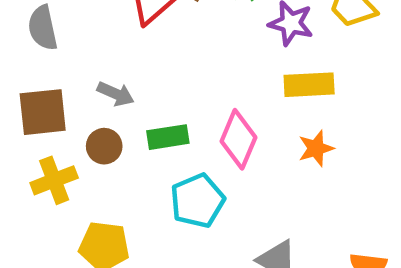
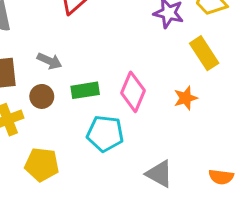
yellow rectangle: (309, 85) -> (204, 53), moved, turned 60
cyan pentagon: (197, 201) -> (105, 134), turned 30

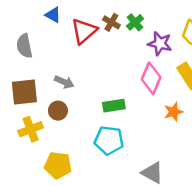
green rectangle: (85, 90) -> (114, 106), moved
pink diamond: (133, 92) -> (151, 78), moved

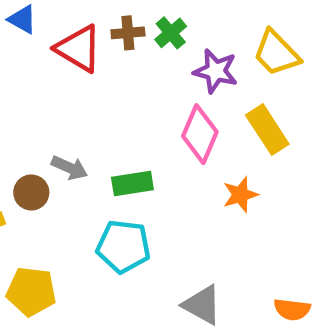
brown cross: (111, 22) -> (128, 33), turned -35
red triangle: (84, 31) -> (79, 49), turned -48
gray arrow: (64, 82) -> (70, 168), moved

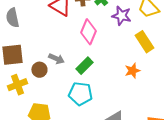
pink diamond: (200, 134) -> (88, 32), moved
green rectangle: (132, 183) -> (84, 66), turned -36

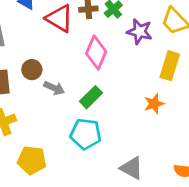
yellow rectangle: (144, 42) -> (170, 66), turned 50
brown circle: (39, 70) -> (32, 70), moved

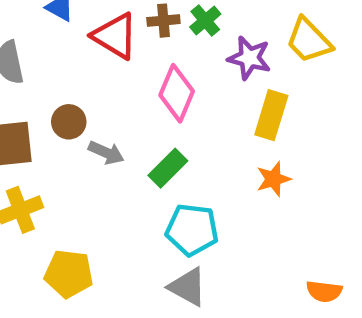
yellow rectangle: (170, 66) -> (271, 115), moved
cyan pentagon: (86, 134) -> (192, 230), moved
gray triangle: (132, 168) -> (188, 287), moved

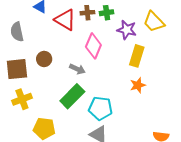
green cross: (205, 21) -> (107, 13), turned 32
gray arrow: (106, 153) -> (77, 69), moved
green rectangle: (168, 168) -> (72, 96), moved, size x1.4

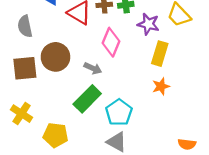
brown circle: (44, 59) -> (55, 57), size x1.6
yellow cross: (22, 99) -> (22, 114), moved, turned -36
cyan pentagon: (101, 108) -> (119, 112), turned 30

